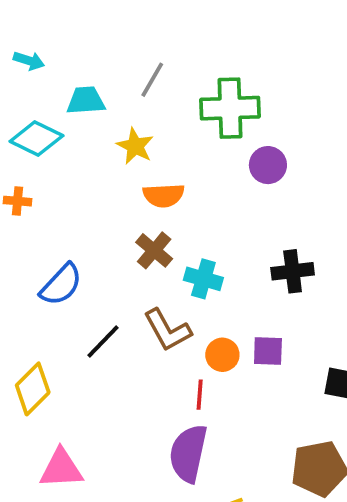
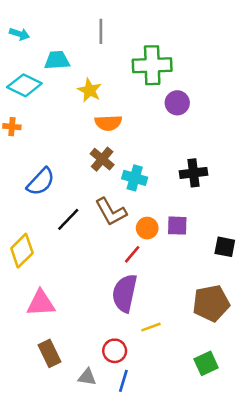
gray line: (152, 80) -> (101, 31), moved, turned -30
red line: (200, 395) -> (132, 254), turned 36

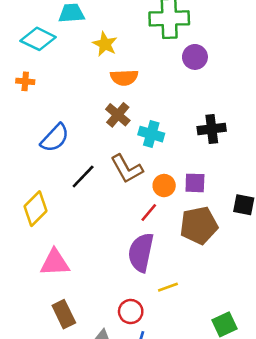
brown pentagon: (211, 303) -> (199, 225), moved

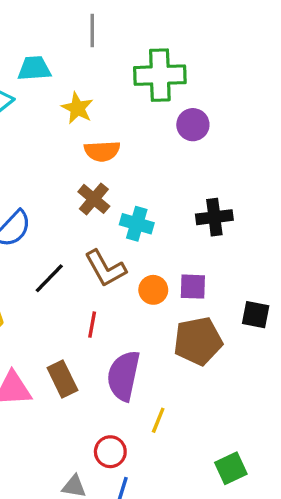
red line: (149, 213) -> (92, 325), moved, turned -30
yellow line: (168, 287) -> (158, 420), turned -48
brown rectangle: (64, 314) -> (62, 379), moved

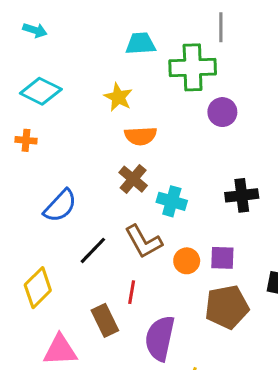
gray line: (92, 31) -> (221, 27), moved
cyan trapezoid: (34, 68) -> (141, 44), moved
brown rectangle: (62, 379) -> (105, 320), moved

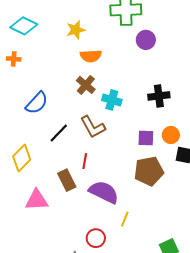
yellow star: (118, 97) -> (76, 30), turned 30
orange circle: (187, 261) -> (171, 135), moved
purple semicircle: (160, 338) -> (104, 192), turned 104

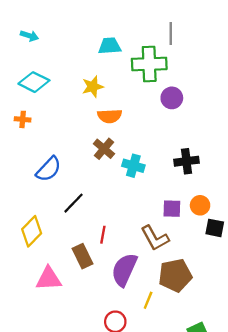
brown L-shape: (93, 127) -> (155, 238), moved
brown pentagon: (149, 171) -> (175, 275), moved
purple semicircle: (104, 192) -> (124, 270), turned -92

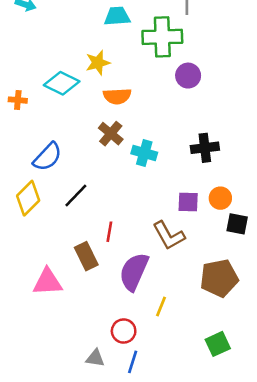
cyan diamond: (34, 82) -> (62, 83), moved
yellow diamond: (32, 231) -> (28, 198), moved
brown pentagon: (175, 275) -> (219, 278), moved

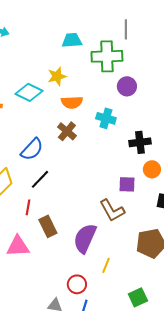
cyan cross: (144, 153) -> (106, 118), moved
blue semicircle: (47, 157) -> (32, 149), moved
orange circle: (220, 198) -> (152, 169), moved
red line: (109, 232) -> (28, 207), moved
green square: (218, 344) -> (138, 297), moved

